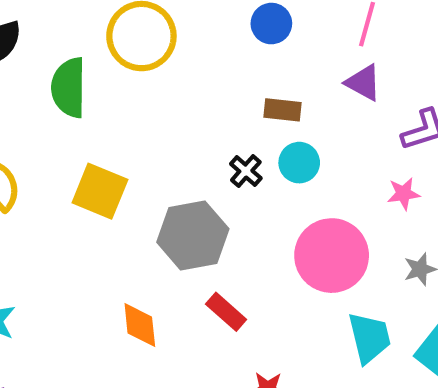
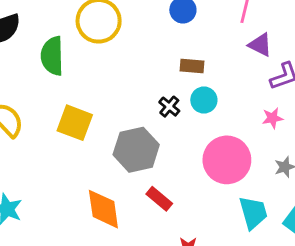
purple triangle: (363, 83) -> (260, 45), moved
orange diamond: (140, 325) -> (103, 209), size x1.4

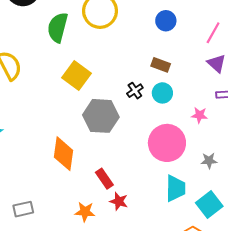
pink star: (273, 118) -> (199, 115), moved
yellow square: (75, 123) -> (76, 76), moved
red rectangle: (159, 199) -> (104, 179), moved

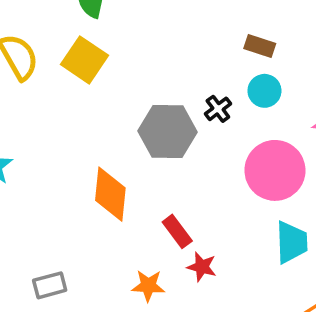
yellow square: (76, 76) -> (85, 60), moved
black cross: (135, 91) -> (218, 109), moved

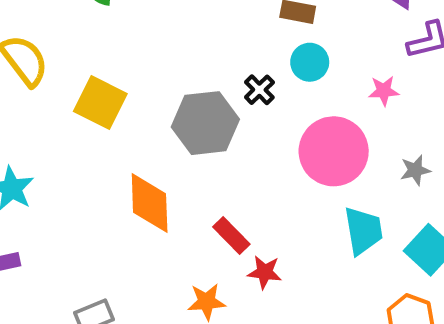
yellow square: (85, 60) -> (100, 102), moved

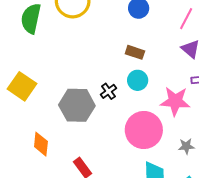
pink star: (384, 91) -> (175, 101), size x1.8
orange diamond: (150, 203) -> (41, 144), size x0.7

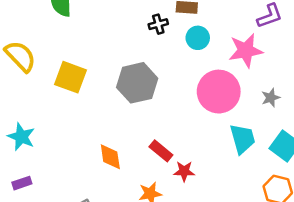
black cross: (109, 91) -> (158, 24), moved, turned 35
orange diamond: (41, 144) -> (110, 157), moved

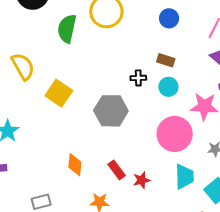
black cross: (158, 24) -> (138, 78), moved
red star: (184, 171) -> (142, 180), moved, turned -30

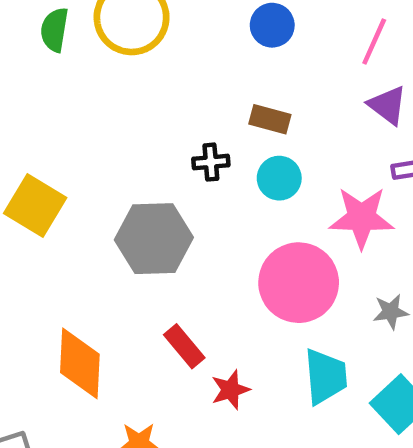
green semicircle: (67, 29) -> (54, 30), moved, size x0.7
orange diamond: (75, 165) -> (80, 363), size x1.4
red rectangle: (117, 170) -> (184, 346), moved

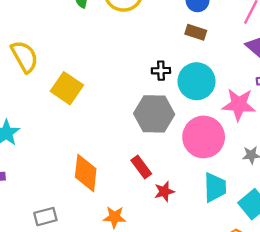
brown rectangle: (270, 119) -> (196, 32), moved
cyan circle: (279, 178) -> (197, 81), size x1.6
gray hexagon: (154, 239) -> (154, 114), moved

